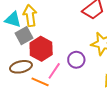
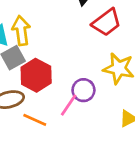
pink line: (54, 71) -> (69, 105), moved

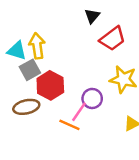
orange line: (35, 120) -> (69, 125), moved

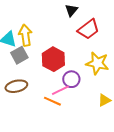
red hexagon: (50, 85) -> (53, 59), moved
pink line: (79, 112) -> (60, 90), turned 30

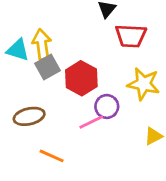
red trapezoid: (88, 29) -> (131, 36), turned 40
gray square: (19, 55) -> (47, 67), moved
orange line: (52, 101) -> (52, 156), moved

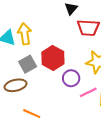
gray square: (47, 67) -> (28, 64), moved
pink line: (91, 122) -> (88, 92), moved

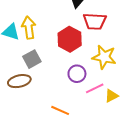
red hexagon: (53, 58) -> (70, 39), moved
orange line: (32, 114) -> (60, 110), moved

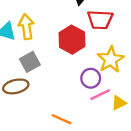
yellow star: (104, 57) -> (111, 59), turned 30
purple circle: (77, 74) -> (91, 78), moved

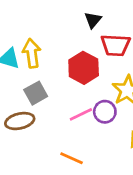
pink line: (100, 95) -> (81, 114), moved

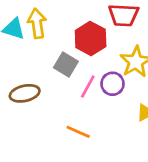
gray square: (36, 93) -> (66, 65), moved, turned -30
pink line: (81, 114) -> (88, 86), turned -35

